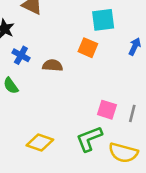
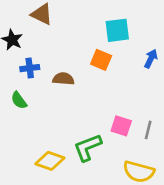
blue cross: (21, 55) -> (30, 68), turned -36
green L-shape: (89, 139) -> (88, 147), moved

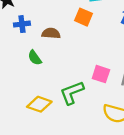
green semicircle: (19, 100) -> (35, 58), moved

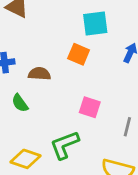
pink square: (101, 74) -> (90, 107), moved

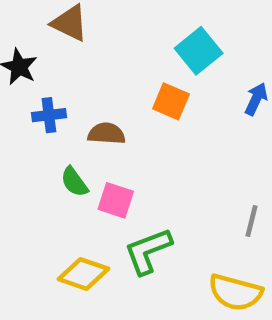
cyan square: (95, 24) -> (199, 51), turned -32
pink square: (90, 107) -> (116, 200), moved

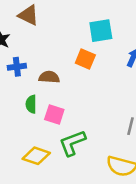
cyan square: (199, 51) -> (101, 31), turned 30
green semicircle: (74, 182) -> (31, 104), turned 36

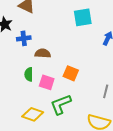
orange square: (85, 59) -> (71, 73), moved
blue cross: (17, 67) -> (24, 38), moved

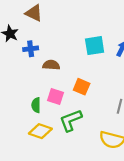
cyan square: (83, 17) -> (95, 46), moved
green semicircle: (29, 74) -> (36, 105), moved

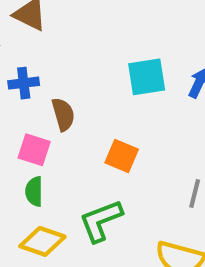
brown semicircle: (51, 65) -> (63, 114), turned 70
pink square: (56, 96) -> (34, 150), moved

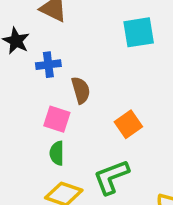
cyan square: (147, 77) -> (139, 32), moved
orange square: (122, 156) -> (128, 124), turned 32

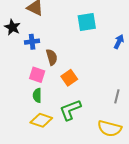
orange square: (128, 124) -> (69, 78), moved

